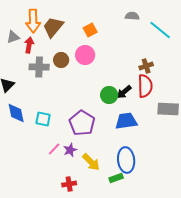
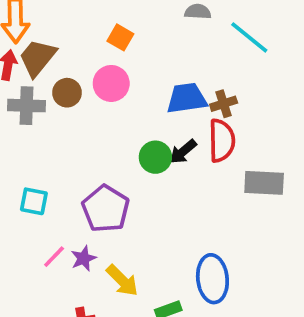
brown trapezoid: (53, 27) -> (38, 58), moved
orange square: (90, 30) -> (120, 37), turned -32
blue trapezoid: (126, 121) -> (187, 98), moved
blue ellipse: (126, 160) -> (212, 279), moved

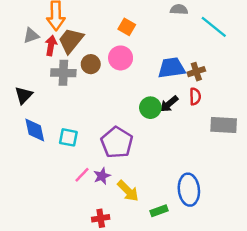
red semicircle: (222, 141) -> (195, 96), size x0.6

